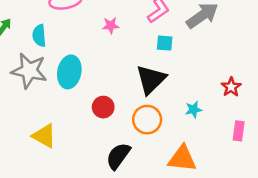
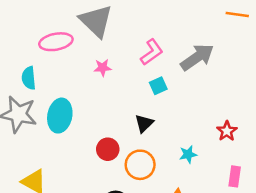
cyan square: (165, 43) -> (158, 86), turned -30
black triangle: (151, 79) -> (144, 123), size x0.6
red circle: (103, 107) -> (108, 149), moved

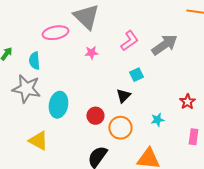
cyan square: (158, 86) -> (136, 75), moved
cyan ellipse: (60, 116) -> (58, 105), moved

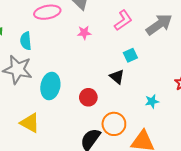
black triangle: (123, 96) -> (117, 77), turned -35
orange circle: (120, 128) -> (114, 124), moved

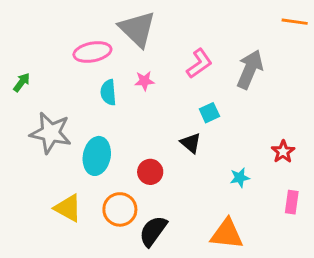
gray arrow: (159, 24) -> (250, 69), turned -32
cyan semicircle: (26, 41) -> (108, 92), moved
orange circle: (114, 124) -> (120, 209), moved

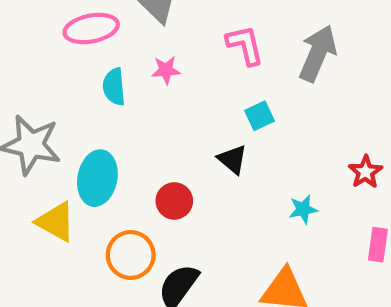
pink L-shape: (199, 64) -> (245, 45), turned -68
yellow triangle: (68, 208) -> (56, 222), moved

